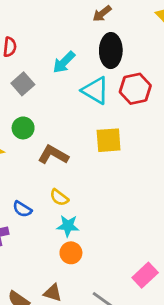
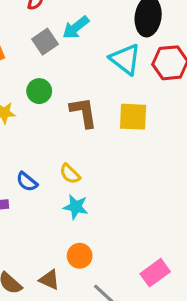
cyan arrow: (64, 62) -> (76, 27), moved
brown L-shape: (53, 155) -> (84, 112), moved, turned 44
orange circle: (71, 253) -> (80, 256), moved

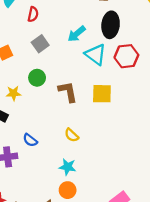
cyan arrow: (76, 27) -> (77, 34), moved
yellow semicircle: (70, 174) -> (72, 135), moved
cyan star: (76, 207) -> (67, 167), moved

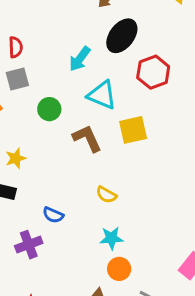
black ellipse: (111, 25) -> (122, 36), turned 45
gray square: (40, 44) -> (17, 79), moved, turned 35
cyan triangle: (96, 54) -> (102, 95), moved
green circle: (37, 78) -> (49, 109), moved

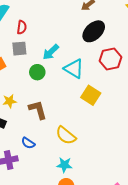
cyan arrow: (80, 59) -> (51, 52), moved
yellow square: (133, 130) -> (91, 95), turned 36
brown L-shape: (87, 138) -> (38, 110), moved
yellow semicircle: (106, 195) -> (66, 135), size x1.5

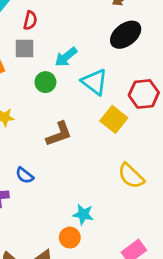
red hexagon: (111, 59) -> (144, 94), moved
brown L-shape: (38, 110) -> (59, 134), moved, turned 80
yellow semicircle: (66, 135) -> (131, 176), moved
cyan star: (64, 165) -> (83, 214), moved

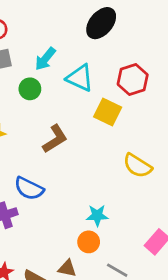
blue semicircle: (25, 175) -> (29, 188), size x1.5

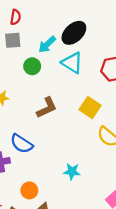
black ellipse: (101, 23) -> (74, 33), moved
yellow square: (108, 112) -> (90, 108), moved
orange circle: (89, 242) -> (29, 190), moved

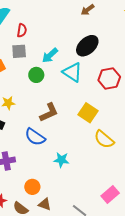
black ellipse: (74, 33) -> (87, 46), moved
blue semicircle: (22, 144) -> (35, 137), moved
cyan star: (72, 171) -> (61, 160), moved

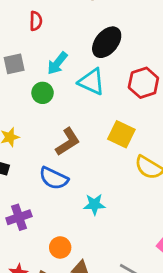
red semicircle: (22, 30) -> (36, 21), moved

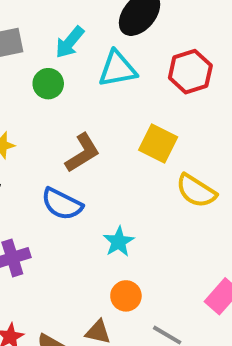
cyan triangle: (92, 82) -> (117, 69), turned -36
cyan star: (94, 204) -> (119, 242), turned -30
orange circle: (60, 247) -> (126, 296), moved

